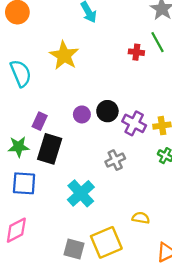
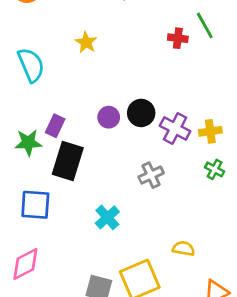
yellow star: (64, 56) -> (86, 42), size x0.6
green star: (18, 147) -> (28, 143), moved
cyan cross: (81, 193) -> (107, 217), size x0.7

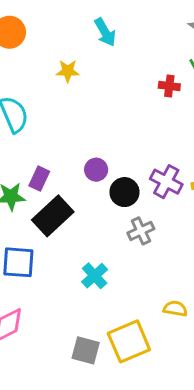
yellow star: (86, 42) -> (68, 71), moved, turned -30
black circle: (141, 113) -> (124, 192), moved
black rectangle: (68, 161) -> (53, 216), turned 30

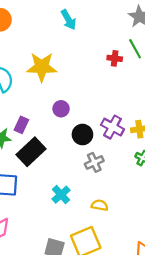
yellow star: (68, 71) -> (42, 67), moved, size x1.8
purple circle: (96, 170) -> (61, 109), moved
yellow semicircle: (175, 309) -> (100, 205), moved

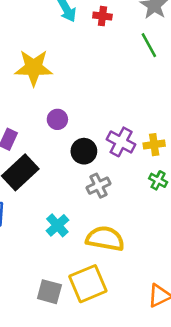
red cross: (115, 58) -> (102, 16), moved
yellow semicircle: (100, 205) -> (105, 239), size x1.8

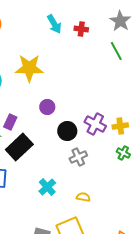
yellow semicircle: (105, 239) -> (83, 197), size x0.5

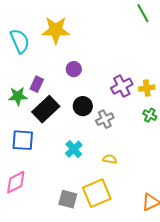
purple cross: (95, 124) -> (122, 86), turned 35
black circle: (67, 131) -> (83, 106), moved

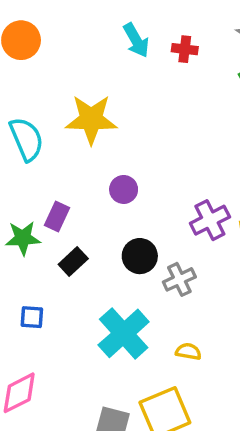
black rectangle: (46, 109) -> (73, 261), size x0.6
blue square: (23, 140) -> (32, 317), size x0.6
cyan cross: (74, 149) -> (124, 333), size x1.6

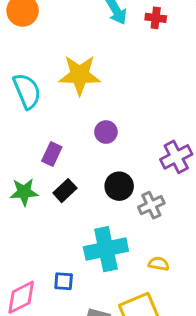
green star: (23, 238) -> (24, 192), moved
blue square: (32, 317) -> (64, 281), moved
cyan cross: (124, 333) -> (106, 249), turned 30

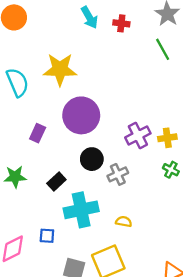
purple circle: (106, 132) -> (81, 115), size x2.0
black rectangle: (65, 191) -> (56, 181), moved
green star: (24, 192) -> (15, 177), moved

